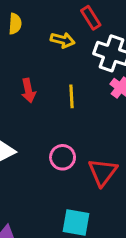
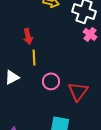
yellow line: (71, 96) -> (34, 57), moved

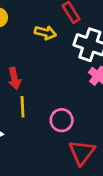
pink circle: (51, 81) -> (62, 120), moved

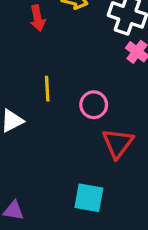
red arrow: (14, 78) -> (38, 18), moved

